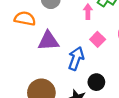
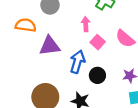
pink arrow: (88, 12) -> (86, 24), moved
black circle: (96, 82) -> (97, 75), moved

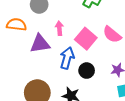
pink arrow: (86, 24) -> (59, 28), moved
pink square: (98, 42) -> (86, 39), size x1.5

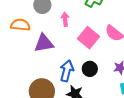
pink arrow: (59, 28) -> (65, 19), moved
blue arrow: (67, 58) -> (67, 71), moved

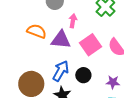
orange semicircle: (20, 25) -> (37, 31), moved
purple triangle: (44, 43) -> (61, 40), moved

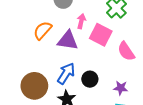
orange semicircle: (37, 31) -> (43, 30), turned -72
pink square: (91, 45) -> (101, 35), moved, turned -30

